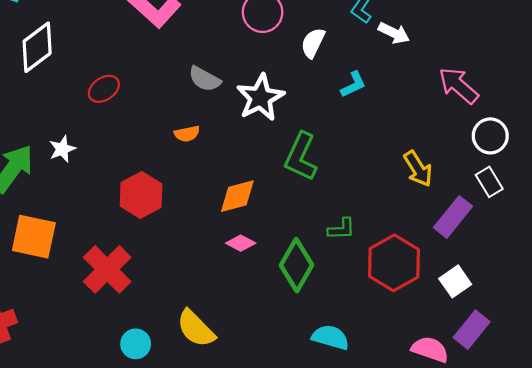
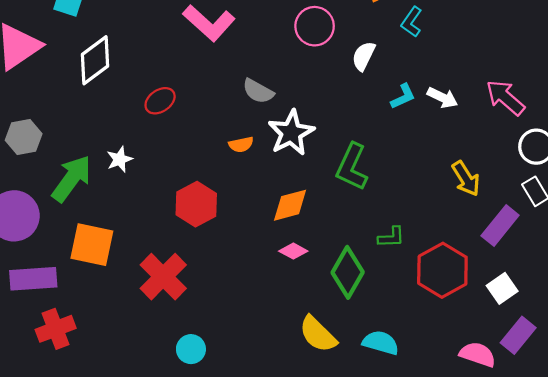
white arrow: (394, 33) -> (442, 98), moved
white star: (260, 98) -> (291, 133), moved
yellow semicircle: (196, 329) -> (318, 334), moved

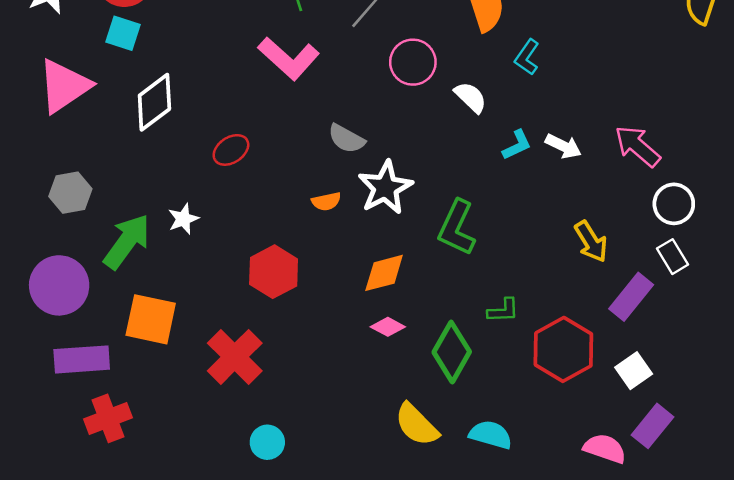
white semicircle: (364, 56) -> (471, 97), turned 108

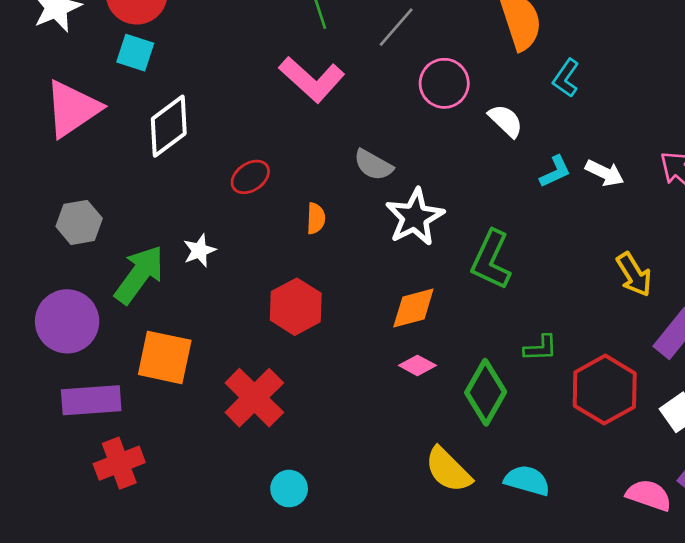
orange semicircle: (326, 201) -> (316, 218), moved, turned -76

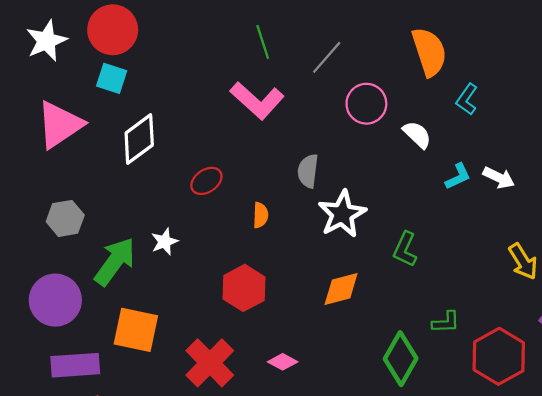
gray semicircle: (373, 165) -> (308, 171), turned 68
green L-shape: (491, 260) -> (405, 249), size x0.7
pink diamond: (417, 365) -> (283, 362), moved

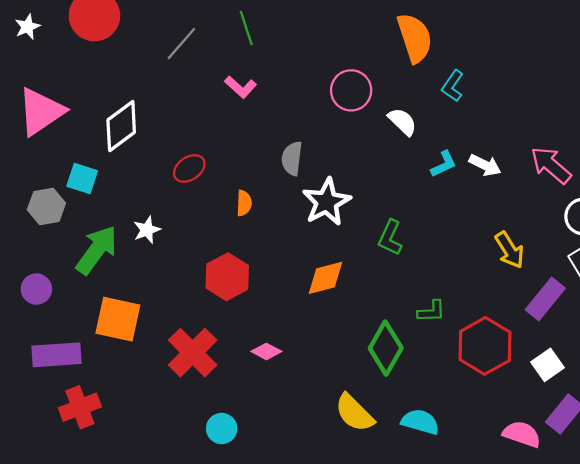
white star: (46, 41) -> (27, 27), size x0.6
gray line: (327, 57) -> (181, 44), moved
cyan square: (112, 78) -> (82, 179), moved
pink L-shape: (257, 100) -> (241, 87), size x0.6
purple circle: (55, 300) -> (36, 289), size x0.6

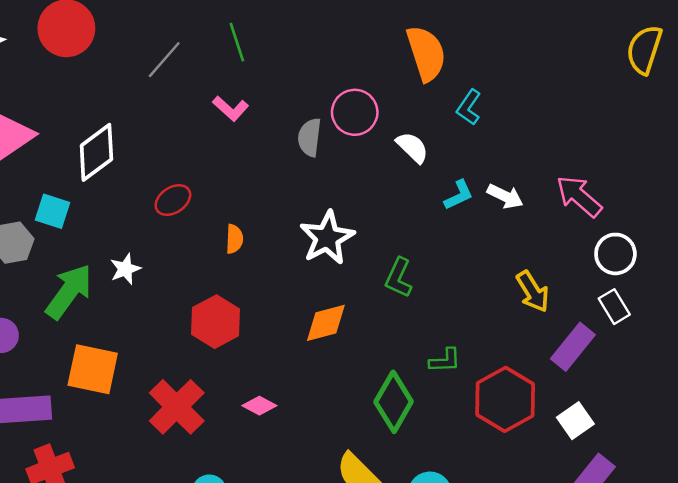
gray semicircle: (292, 158) -> (310, 137), moved

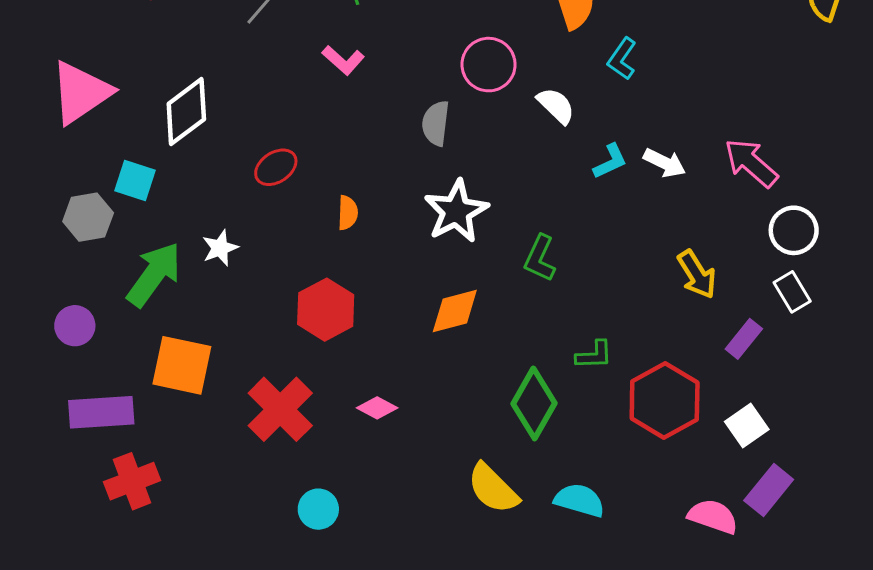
gray semicircle: (310, 137) -> (436, 123), moved
purple rectangle: (573, 347) -> (744, 339), size x0.7

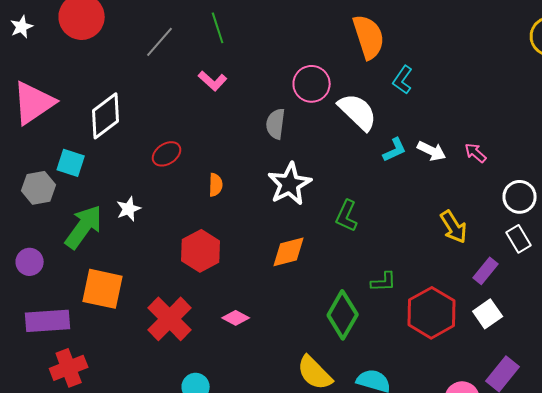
white semicircle: (556, 106) -> (358, 112), size x1.5
pink arrow: (751, 163) -> (476, 153), moved, size x0.6
white square: (747, 425) -> (488, 314), moved

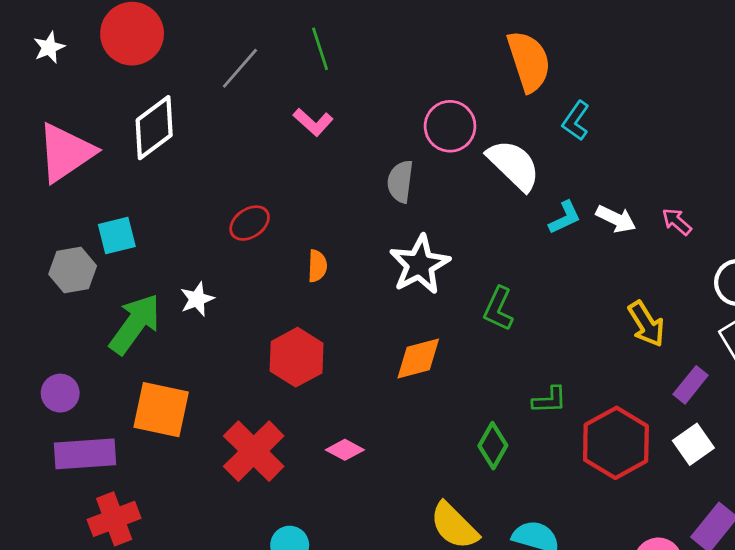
white diamond: (106, 116) -> (154, 128), moved
cyan square: (71, 163) -> (117, 235), turned -32
purple circle: (30, 262) -> (60, 393), moved
green diamond: (343, 315) -> (493, 446), size x0.7

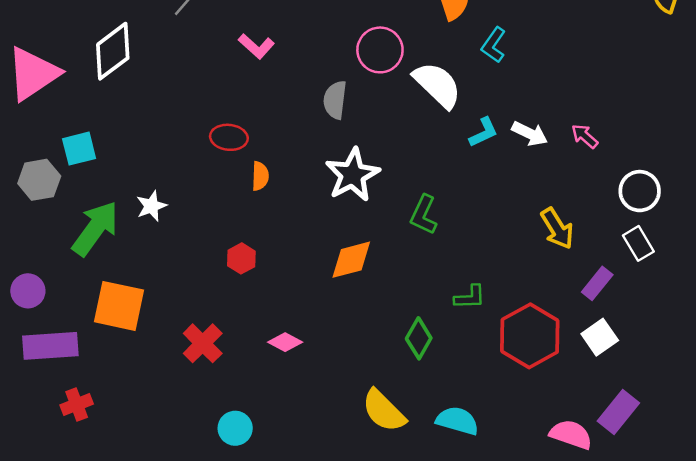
red ellipse: (250, 223) -> (229, 137), moved, turned 40
red hexagon: (297, 357) -> (241, 258), size x0.6
red cross: (254, 451) -> (203, 343), size x0.7
red cross: (114, 519) -> (77, 405), size x0.7

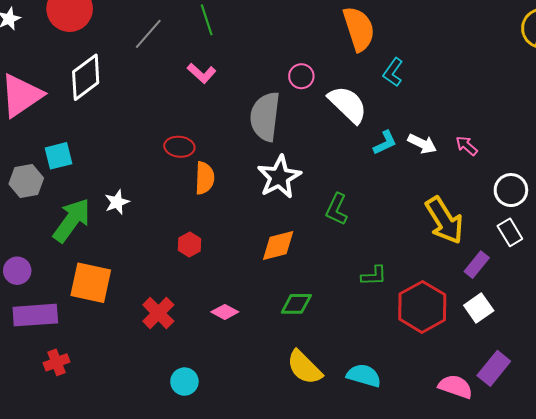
pink circle: (380, 50) -> (301, 76), size x0.7
gray semicircle: (335, 100) -> (265, 117), size x1.6
orange semicircle: (260, 176) -> (205, 178), size x1.4
yellow arrow: (557, 228) -> (444, 220), size x1.4
green diamond: (419, 338) -> (296, 304), moved, turned 60

